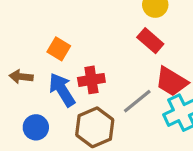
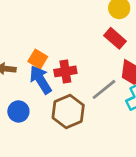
orange square: (59, 49) -> (38, 59), moved

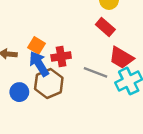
gray line: (104, 89) -> (95, 72), turned 60
brown hexagon: (68, 111) -> (49, 83), moved

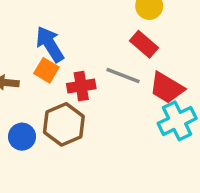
blue arrow: (39, 64) -> (50, 44), moved
gray line: (95, 72) -> (123, 76), moved

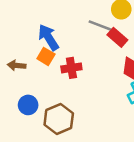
gray line: (123, 76) -> (101, 26), moved
brown hexagon: (64, 124) -> (59, 119), moved

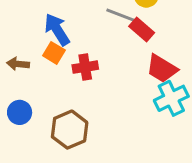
blue circle: (28, 105) -> (20, 112), moved

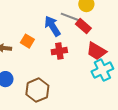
blue arrow: (57, 29) -> (52, 26), moved
red cross: (85, 67) -> (59, 51), moved

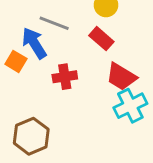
gray line: (70, 17) -> (54, 23), moved
blue arrow: (52, 26) -> (34, 43), moved

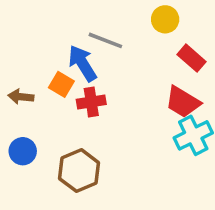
red rectangle: (101, 39) -> (191, 58), moved
red cross: (65, 77) -> (91, 102), moved

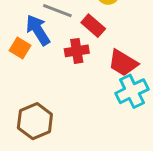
red rectangle: (191, 58) -> (93, 26), moved
red cross: (91, 102) -> (77, 51), moved

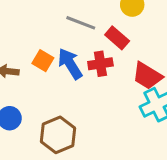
blue arrow: (38, 30) -> (70, 64), moved

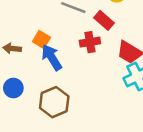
blue arrow: (70, 64) -> (52, 57), moved

